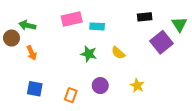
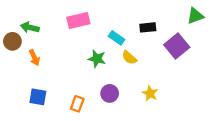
black rectangle: (145, 17) -> (148, 27), moved
green triangle: (179, 24) -> (195, 16), moved, turned 42
cyan rectangle: (97, 26) -> (117, 38), moved, turned 32

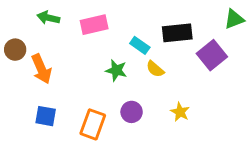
green arrow: (30, 27) -> (48, 18), moved
black rectangle: (148, 27) -> (177, 33), size x1.5
orange arrow: (34, 58) -> (41, 69), size x1.5
orange rectangle: (77, 104) -> (93, 124), size x1.5

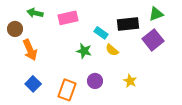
green triangle: (234, 19) -> (156, 14), moved
brown circle: (15, 50) -> (15, 29), moved
blue square: (46, 116) -> (33, 84), turned 35

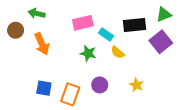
pink rectangle: (68, 18) -> (83, 23), moved
orange arrow: (30, 50) -> (42, 44), moved
blue square: (33, 84) -> (44, 88), moved, turned -35

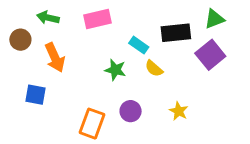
pink rectangle: (83, 23) -> (97, 19), moved
blue square: (44, 88) -> (36, 95), moved

